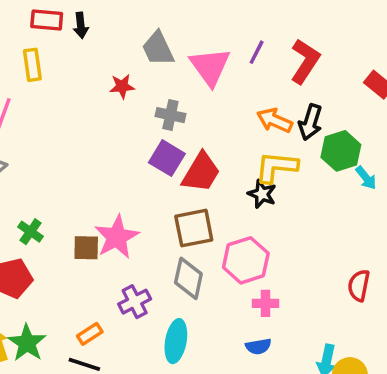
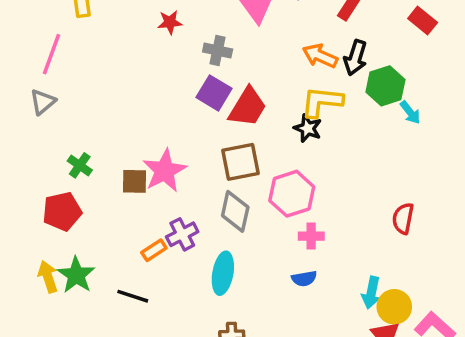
orange rectangle: (90, 334) -> (154, 250), moved

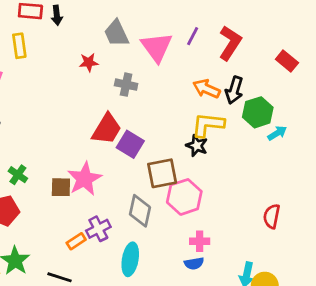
purple square: (214, 93) -> (130, 144), moved
red trapezoid: (248, 107) -> (107, 129), moved
cyan arrow: (410, 112) -> (277, 133), turned -84
brown square: (241, 162) -> (162, 173), moved
pink cross: (311, 236) -> (200, 241), moved

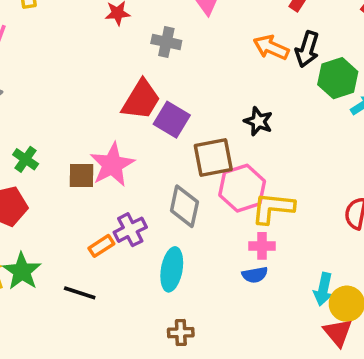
yellow L-shape: (208, 125) -> (273, 208), moved

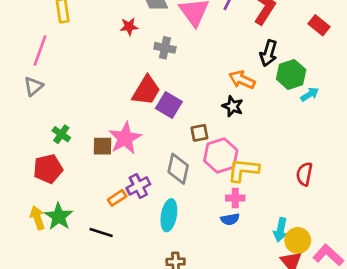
orange arrow: (271, 47) -> (242, 80), moved
brown square: (213, 157) -> (199, 133), size x0.6

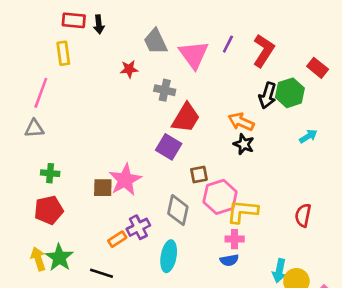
green hexagon: (291, 74) -> (290, 93), moved
gray triangle: (33, 86) -> (34, 128), turned 36
red trapezoid: (146, 90) -> (186, 118), moved
black star: (233, 106) -> (244, 144), moved
green cross: (61, 134) -> (50, 173), moved, turned -30

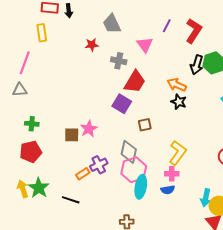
pink triangle: (194, 55) -> (145, 45), moved, size x0.7
pink star: (125, 180) -> (89, 129), size x0.7
pink hexagon: (220, 197) -> (134, 170), moved
yellow L-shape: (242, 211) -> (178, 153), turned 120
cyan ellipse: (169, 256) -> (141, 187), moved

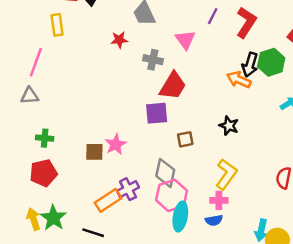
orange arrow: (177, 85) -> (239, 80), moved
black star: (179, 102) -> (229, 126), moved
purple square: (122, 104) -> (157, 113), turned -36
orange rectangle: (83, 174) -> (108, 200), size x1.5

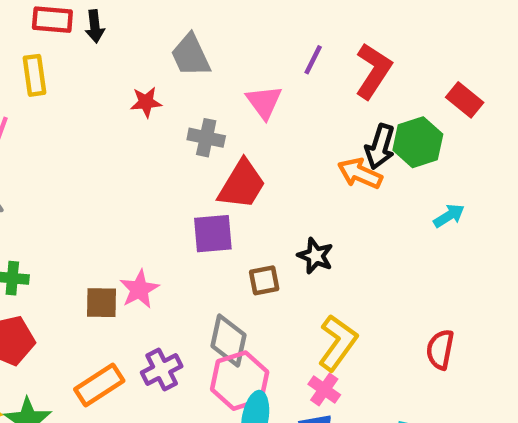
black star: (229, 126) -> (315, 256), moved
orange rectangle: (108, 200) -> (99, 385), moved
pink cross: (219, 200) -> (324, 390), turned 35

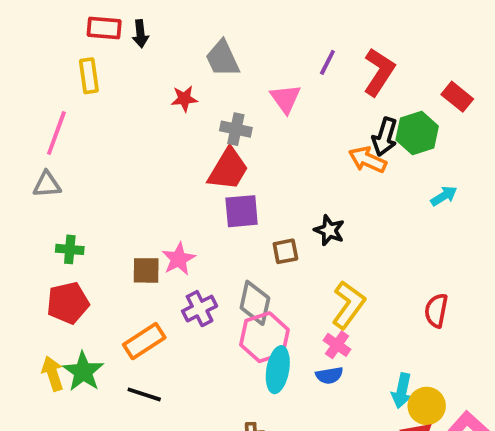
red trapezoid: (242, 185) -> (228, 169), moved
purple cross: (162, 369) -> (200, 309), moved

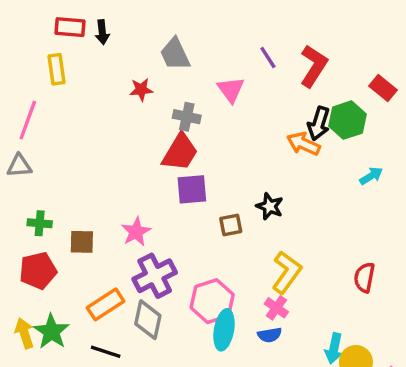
purple line: (327, 62) -> (268, 58), turned -60
brown square: (146, 270) -> (82, 242), moved
gray diamond: (255, 303) -> (148, 320), moved
purple cross: (200, 309) -> (155, 276), size x1.4

